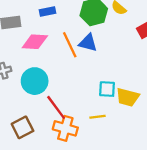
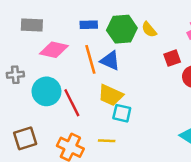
blue rectangle: (48, 11) -> (89, 25), moved
yellow trapezoid: (128, 97) -> (111, 95), moved
red line: (56, 107) -> (72, 103), moved

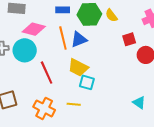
blue triangle: (110, 61) -> (79, 39), turned -48
cyan circle: (46, 91) -> (25, 50), moved

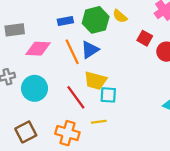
red square: (129, 39) -> (145, 38), turned -32
cyan circle: (25, 50) -> (35, 88), moved
red line: (47, 73) -> (76, 97), moved

